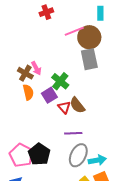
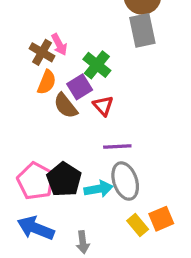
orange semicircle: (28, 92) -> (47, 82), turned 35
brown semicircle: (77, 105) -> (66, 106), moved
gray ellipse: (78, 155) -> (125, 181), turned -45
cyan arrow: (97, 160) -> (98, 189), moved

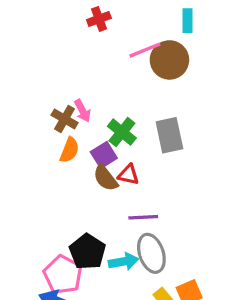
gray rectangle: (142, 30) -> (169, 135), moved
brown semicircle: (66, 106) -> (106, 178), moved
red triangle: (103, 106) -> (128, 175), turned -35
pink pentagon: (36, 181) -> (63, 275), moved

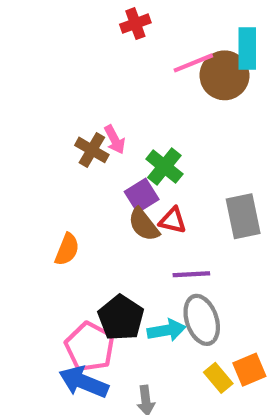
cyan rectangle: (187, 21) -> (247, 48), moved, size x1.4
gray rectangle: (169, 135) -> (243, 216), moved
orange semicircle: (69, 150) -> (67, 249), moved

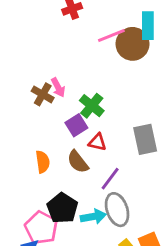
brown semicircle: (144, 225) -> (78, 162), moved
orange semicircle: (67, 249) -> (43, 162), moved, turned -30
purple line: (191, 274) -> (110, 179), turned -50

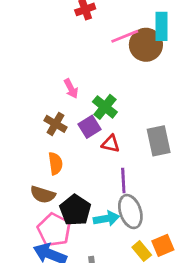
brown cross: (43, 94) -> (55, 124), moved
brown semicircle: (78, 162) -> (43, 195), moved, turned -35
purple line: (110, 179) -> (123, 180), turned -40

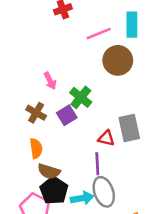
brown circle: (146, 45) -> (118, 60), moved
red triangle: (111, 144) -> (106, 138), moved
brown semicircle: (43, 195) -> (49, 171), moved

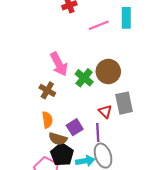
brown circle: (118, 60) -> (108, 71), moved
pink arrow: (50, 81) -> (59, 64), size x1.6
purple square: (67, 115) -> (75, 127), moved
red triangle: (106, 138) -> (105, 111), turned 32

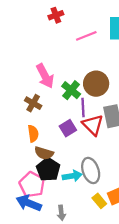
red triangle: (105, 111) -> (93, 125), size x1.5
purple square: (75, 127) -> (68, 128), moved
purple line: (98, 132) -> (83, 108), moved

